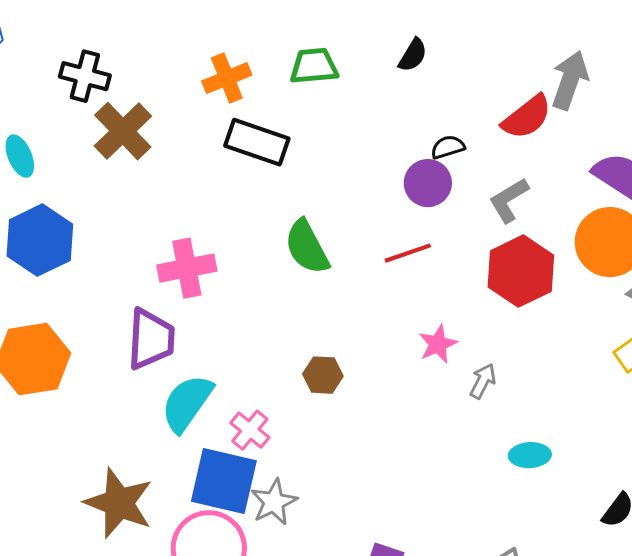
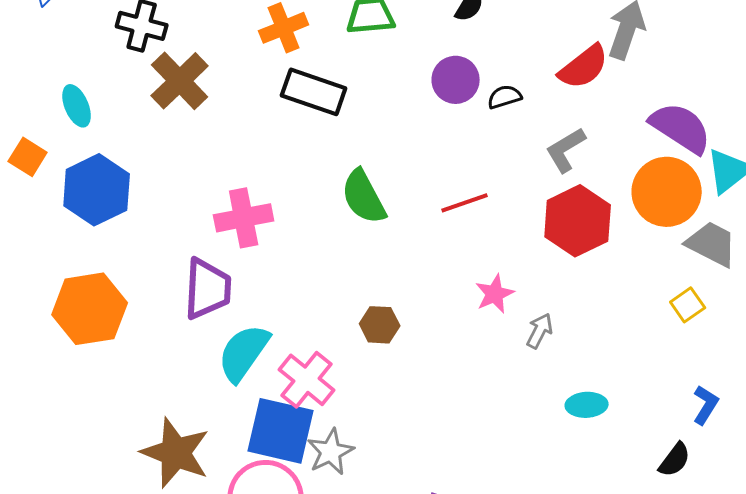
purple circle: (428, 183) -> (456, 80), moved
pink cross: (250, 430) -> (307, 380), size x1.4

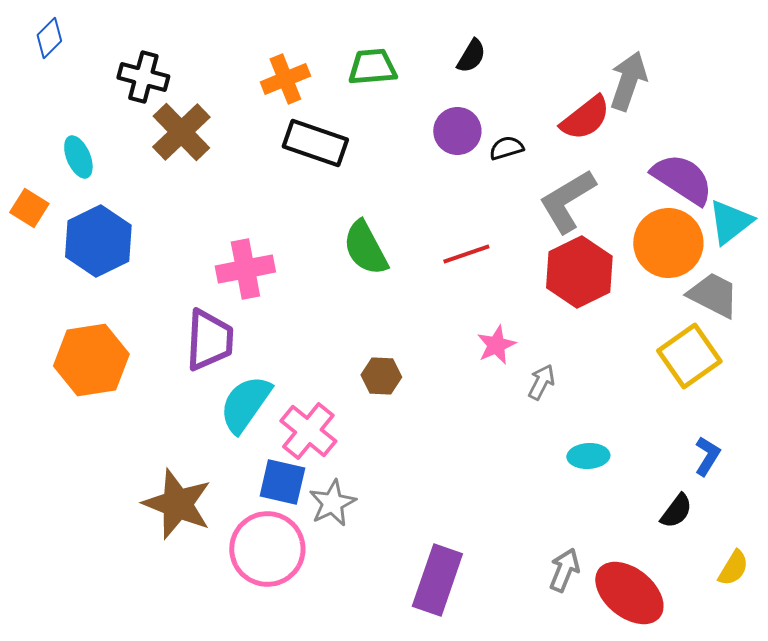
gray L-shape: (566, 150) -> (567, 201), size x1.4
yellow square: (688, 305) -> (689, 356), size x1.8
blue square: (281, 431) -> (282, 482), size x0.7

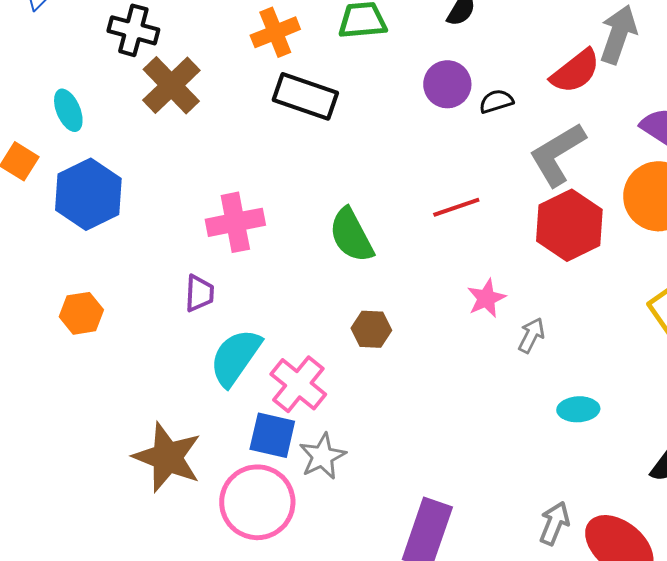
green semicircle: (365, 248) -> (351, 235), moved
purple trapezoid: (209, 340) -> (199, 293), size x0.6
orange hexagon: (91, 360) -> (81, 313), size x0.6

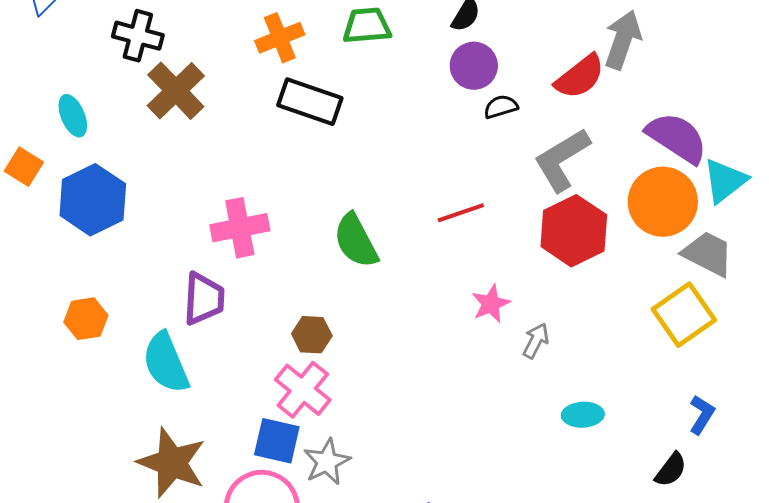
purple circle: (447, 84) -> (474, 66), moved
purple trapezoid: (199, 293) -> (204, 299), size x1.4
brown hexagon: (371, 329) -> (312, 335), moved
cyan semicircle: (235, 357) -> (166, 363), moved, turned -58

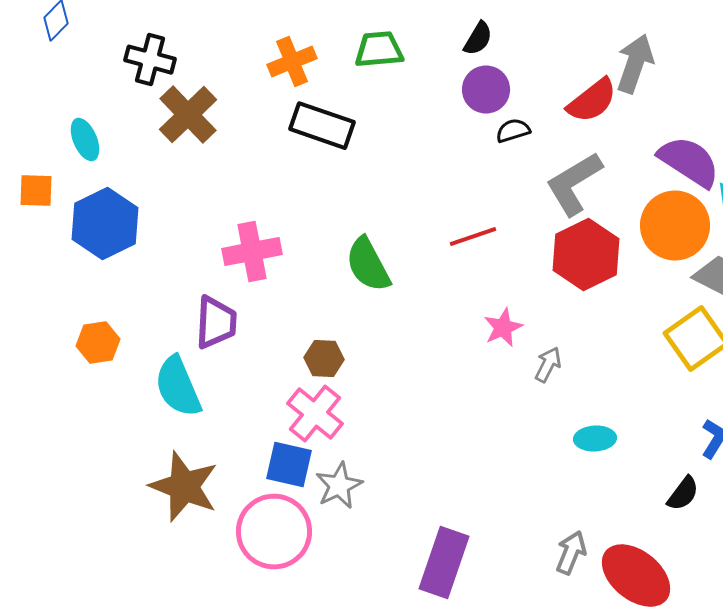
orange square: (24, 167) -> (36, 191), turned -30

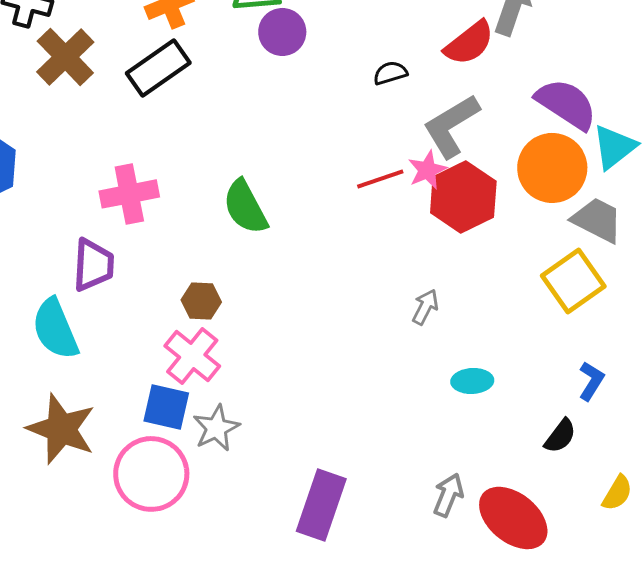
purple circle: (486, 90) -> (282, 32), moved
black rectangle: (322, 126) -> (158, 68), moved, turned -54
red line: (473, 237) -> (380, 179), moved
pink star: (503, 328) -> (427, 170), moved

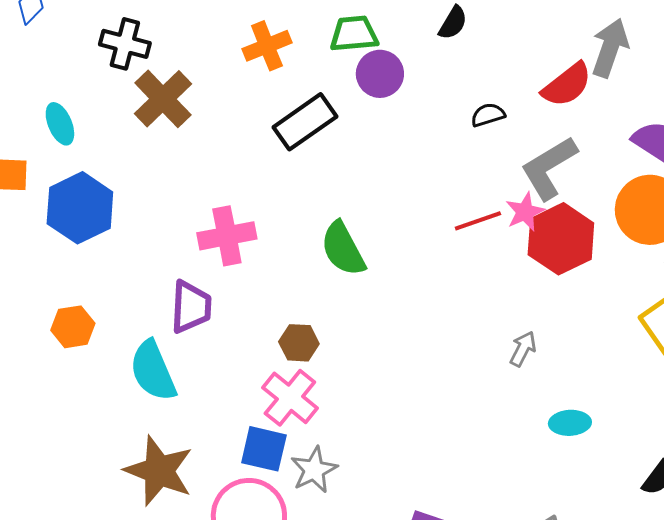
black rectangle: (158, 68) -> (305, 122), moved

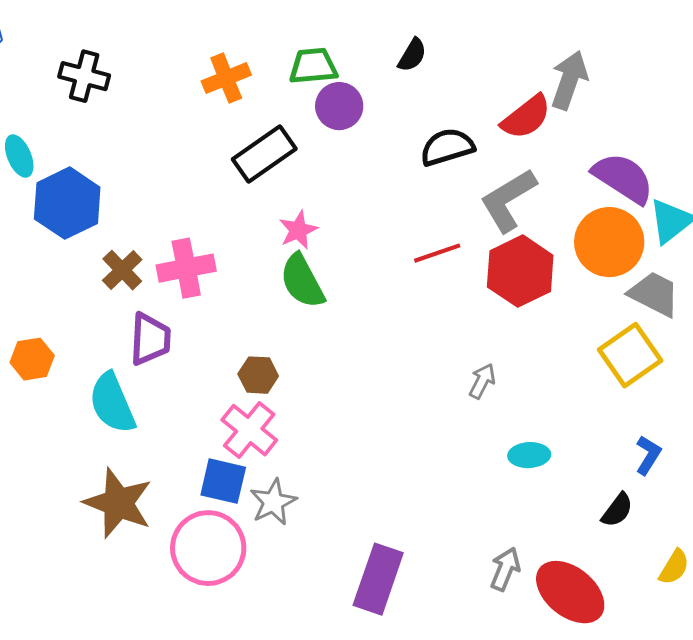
brown cross: (163, 99) -> (122, 270), moved, size x0.7
black semicircle: (488, 115) -> (447, 147), size x1.6
blue hexagon: (80, 208) -> (67, 203), moved
pink star: (525, 212) -> (298, 230), moved

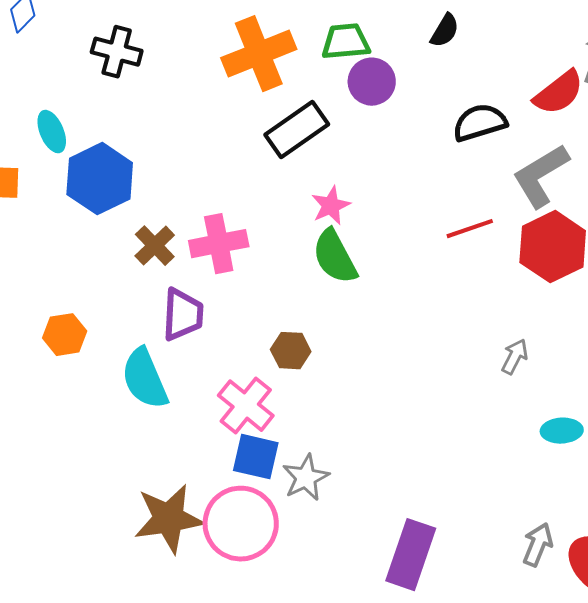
orange cross: (226, 78) -> (259, 54), size x1.5
pink cross: (249, 430) -> (246, 406), moved
brown star: (118, 503) -> (169, 519), moved, turned -30

